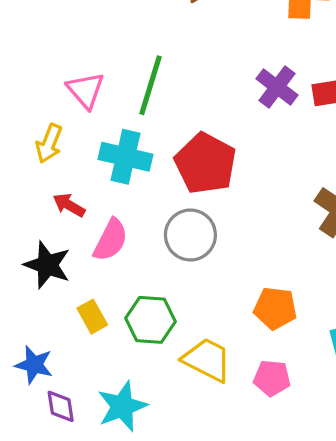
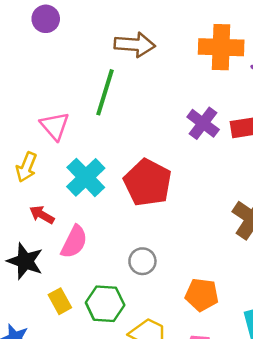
green line: (150, 85) -> (105, 92), moved
cyan cross: (126, 157) -> (86, 177), turned 33
gray circle: (190, 235) -> (142, 261), moved, size x0.7

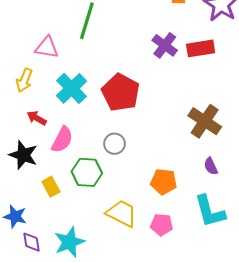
pink triangle: (55, 126) -> (47, 47), turned -40
gray circle: (142, 261) -> (114, 144), moved
green hexagon: (105, 304) -> (87, 172), moved

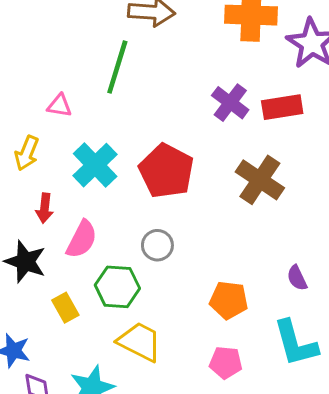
pink triangle: (47, 47) -> (59, 106), size x0.7
red arrow: (37, 118) -> (45, 208), turned -114
brown cross: (205, 121) -> (260, 180), moved
yellow trapezoid: (122, 213) -> (140, 342), moved

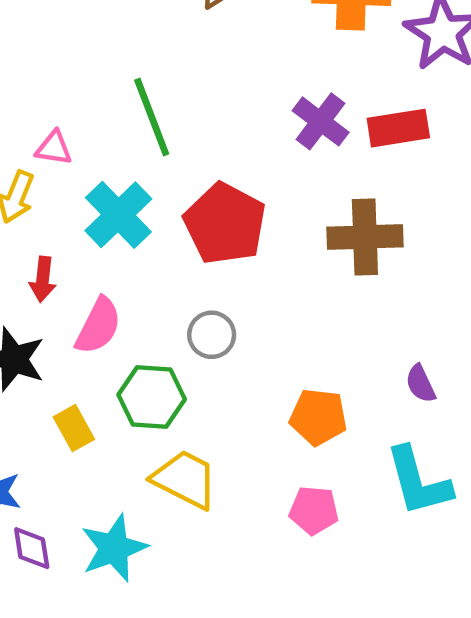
green line: (117, 67) -> (152, 117), moved, turned -38
pink triangle: (59, 106) -> (54, 148), moved
brown cross: (260, 180) -> (365, 237), turned -36

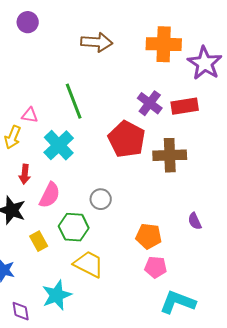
red pentagon: (225, 224) -> (127, 139), moved
cyan L-shape: (418, 481) -> (178, 302), moved, turned 126
pink pentagon: (314, 510) -> (156, 267), moved
purple diamond: (32, 548) -> (21, 311), moved

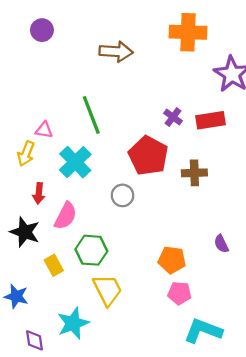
orange cross: (164, 44) -> (188, 32), moved
purple cross: (150, 103) -> (173, 117), size x0.7
brown cross: (170, 155) -> (194, 173), size x0.7
gray circle: (101, 199) -> (122, 195), moved
yellow trapezoid: (89, 264) -> (107, 290), turned 36

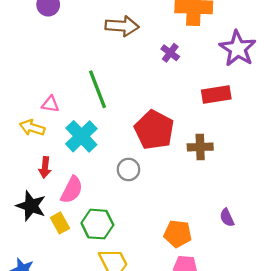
purple cross: (173, 117) -> (170, 53), moved
yellow arrow: (26, 154) -> (32, 128), turned 85
yellow rectangle: (54, 265) -> (60, 223), moved

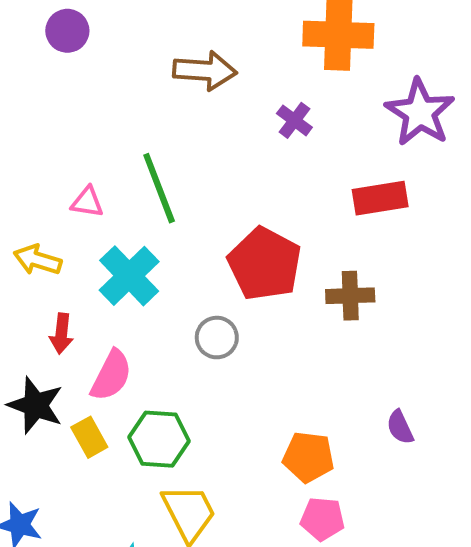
pink triangle: (50, 104) -> (87, 202), moved

